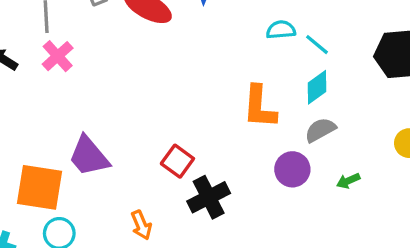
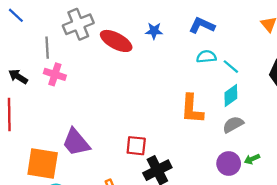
pink cross: (58, 56) -> (55, 74), turned -30
red square: (177, 161) -> (136, 146), turned -30
purple circle: (292, 169) -> (229, 163), moved

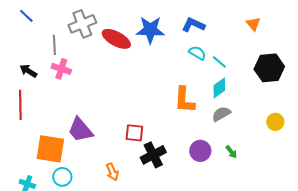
blue star: (154, 31) -> (150, 30), size x1.8
cyan semicircle: (206, 57) -> (197, 53), turned 36
green arrow: (252, 159) -> (231, 152), moved, turned -104
purple circle: (229, 163) -> (200, 151), moved

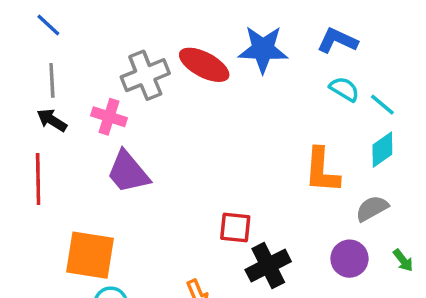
gray cross: (82, 24) -> (145, 75), moved
gray line: (54, 45) -> (52, 80), moved
gray semicircle: (221, 114) -> (372, 208), moved
purple trapezoid: (80, 130) -> (128, 172), moved

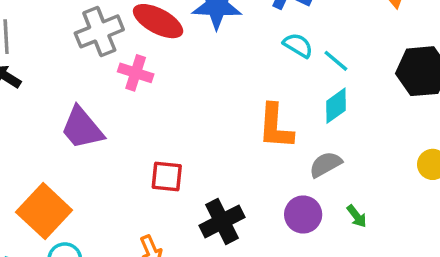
pink cross: (109, 117) -> (136, 73), moved
red square: (235, 227) -> (167, 177), moved
orange square: (90, 255) -> (44, 211), turned 34

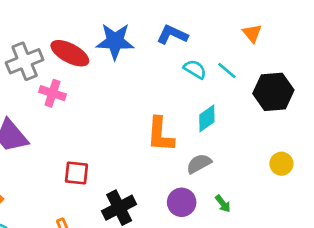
cyan semicircle: (298, 45) -> (195, 69), moved
cyan line: (336, 61) -> (227, 71), moved

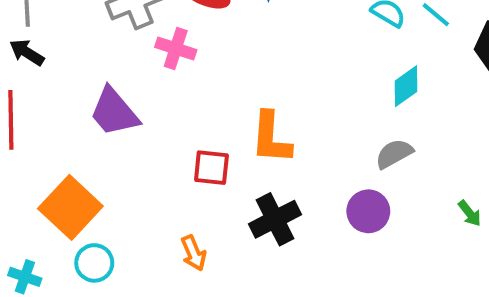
orange L-shape: (160, 134) -> (271, 138), moved
green arrow: (223, 204) -> (470, 213), moved

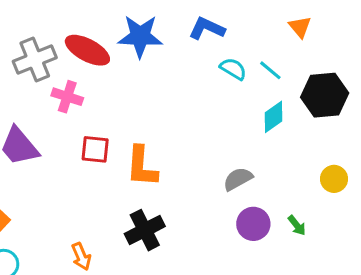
cyan diamond: (406, 86) -> (274, 117), moved
red square: (211, 168) -> (95, 149), moved
purple circle: (368, 211) -> (253, 224), moved

